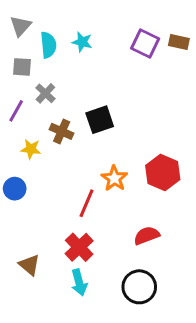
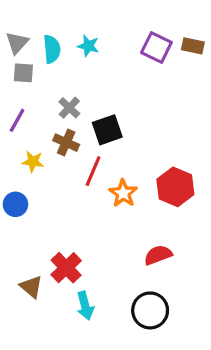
gray triangle: (21, 26) -> (17, 43), moved
gray cross: (45, 93) -> (69, 108), moved
red line: (86, 203) -> (93, 171), moved
red cross: (79, 247) -> (66, 268), moved

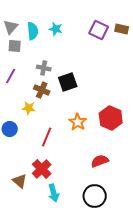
gray cross: (69, 108) -> (44, 68), turned -32
yellow star: (33, 162) -> (29, 108), moved
red line: (93, 171) -> (47, 137), moved

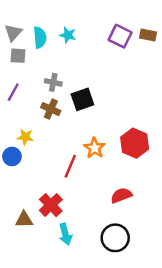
yellow star: (29, 108) -> (25, 137), moved
red line: (47, 137) -> (70, 166), moved
brown triangle: (20, 181) -> (24, 220), turned -42

